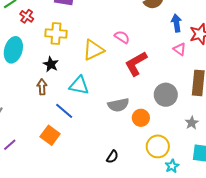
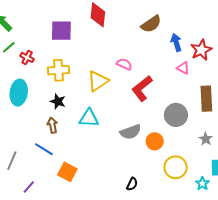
blue line: (64, 111) -> (44, 149), moved
cyan star: (172, 166) -> (202, 184), moved

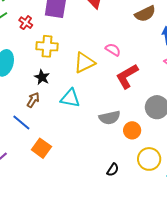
red cross: (27, 57) -> (26, 23), moved
brown arrow: (52, 125) -> (33, 100), turned 35
black semicircle: (132, 184) -> (113, 170), moved

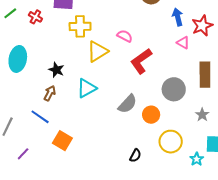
yellow cross: (47, 46) -> (80, 26), moved
cyan triangle: (70, 98) -> (87, 88), turned -35
gray semicircle: (110, 118) -> (127, 104), turned -30

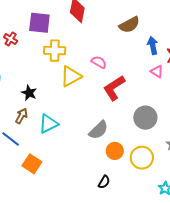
cyan triangle: (87, 88) -> (48, 124), moved
orange circle: (151, 115) -> (115, 151), moved
yellow circle: (171, 142) -> (142, 158), moved

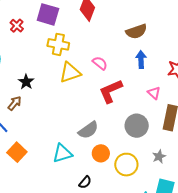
blue arrow: (153, 46) -> (141, 60), moved
pink triangle: (157, 71) -> (154, 93), moved
cyan triangle: (48, 124) -> (62, 153), moved

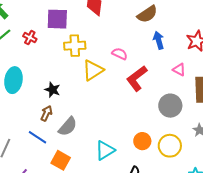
gray semicircle: (88, 130) -> (68, 127), moved

